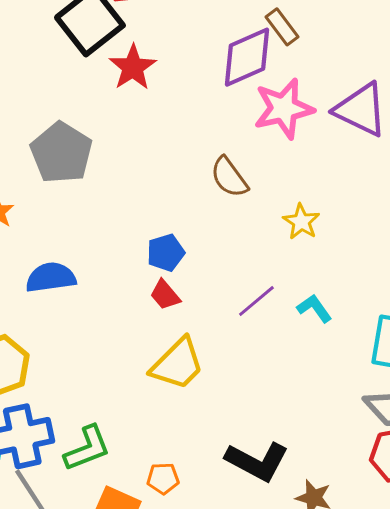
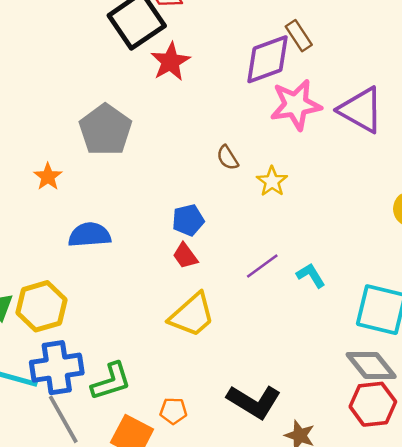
brown semicircle: (229, 177) -> (228, 158), moved, size x0.7
yellow star: (301, 222) -> (272, 181), moved

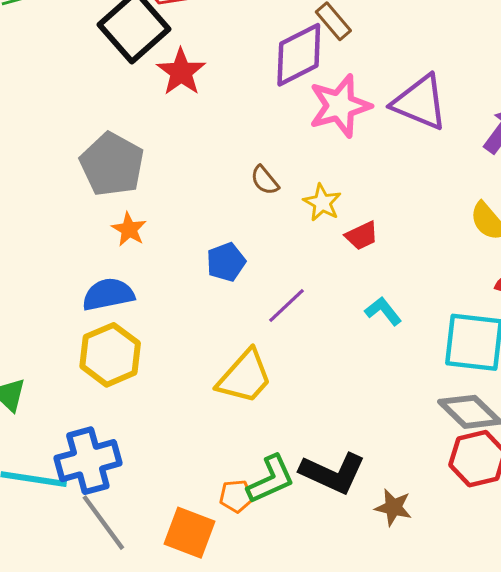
orange star: (48, 177) -> (129, 229), moved
red trapezoid: (185, 256) -> (362, 236), moved, turned -72
purple line: (262, 266) -> (287, 306), moved
yellow hexagon: (42, 306) -> (110, 355), moved
green L-shape: (111, 381) -> (271, 479), moved

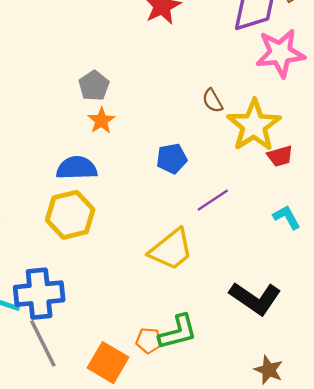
gray pentagon: (112, 164) -> (94, 86), moved, size x0.6
yellow star: (322, 203) -> (254, 125), size x1.8
black L-shape: (333, 473) -> (255, 298), moved

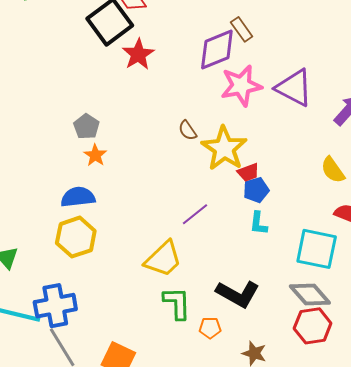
blue pentagon: (172, 159) -> (256, 190), moved
cyan L-shape: (287, 217) -> (258, 223), turned -140
green L-shape: (178, 332) -> (177, 303), moved, turned -72
orange pentagon: (149, 341) -> (210, 328), moved

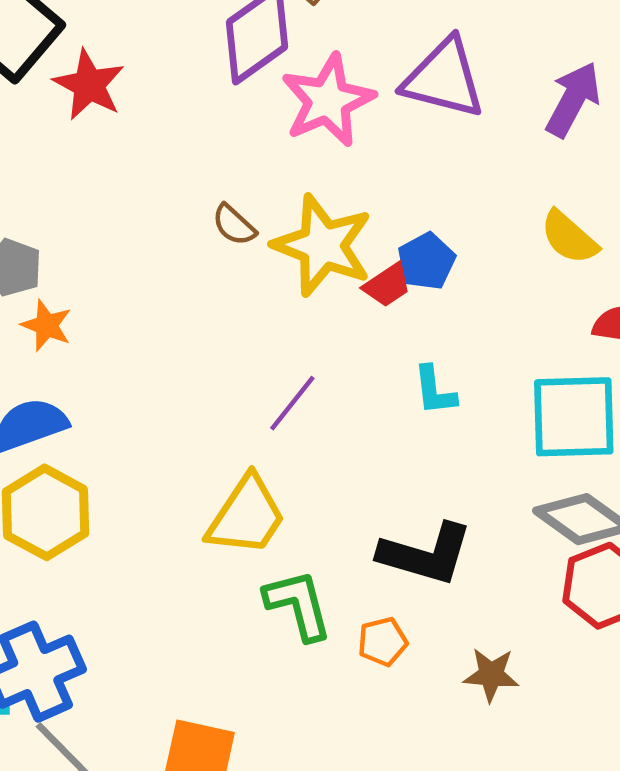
blue pentagon: (256, 190) -> (426, 261), moved

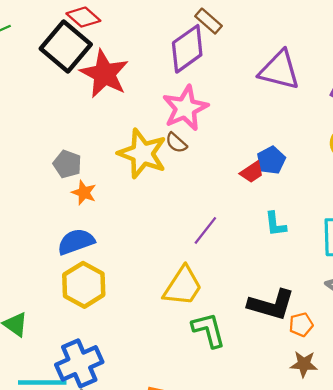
red star: (89, 85) -> (104, 74), size x1.4
pink star: (328, 100) -> (185, 108), moved
yellow star: (323, 245) -> (142, 154), moved
orange pentagon: (383, 642) -> (301, 325), moved

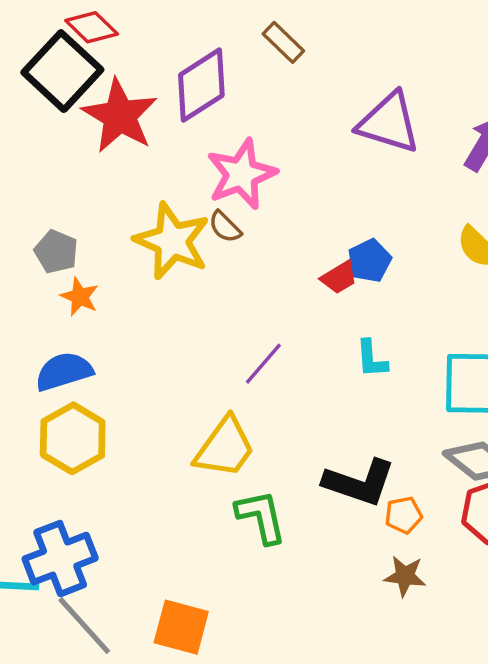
purple diamond: (187, 49) -> (201, 85), moved

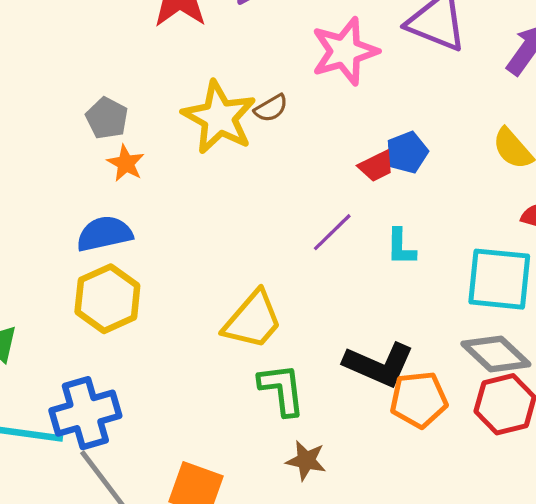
pink star: (241, 174) -> (345, 51), moved
brown semicircle: (225, 227) -> (271, 108), turned -80
purple line: (263, 364) -> (332, 232), moved
orange pentagon: (403, 515) -> (419, 400), size x1.6
brown star: (405, 576) -> (306, 461), moved

